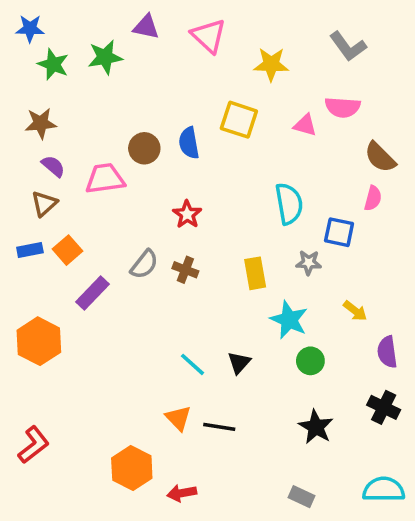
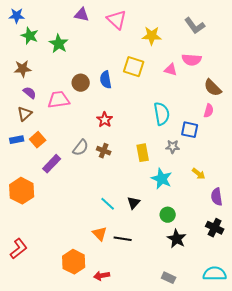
green star: (105, 57) -> (59, 44), moved, turned -30
green circle: (310, 361) -> (168, 215), moved

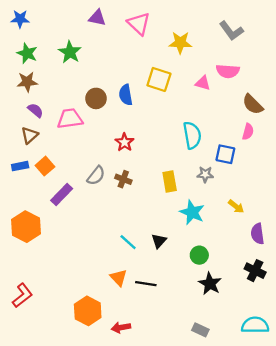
green star: (30, 36) -> (27, 53), moved

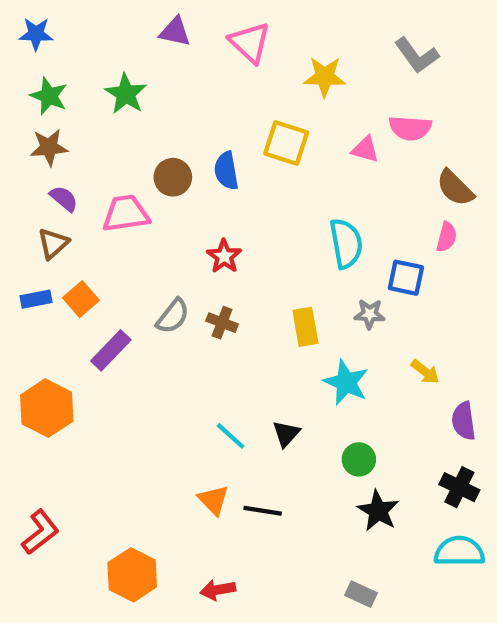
orange hexagon: (88, 311) -> (132, 575), moved
cyan semicircle: (255, 325) -> (459, 551), moved

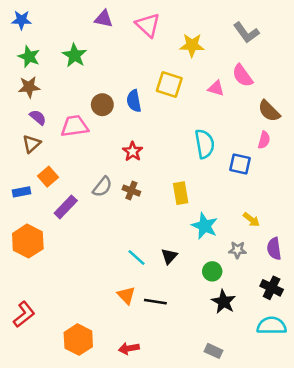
pink semicircle: (410, 128) -> (243, 76), turned 50
blue rectangle: (36, 299) -> (21, 192), moved
gray star: (370, 314) -> (237, 250), moved

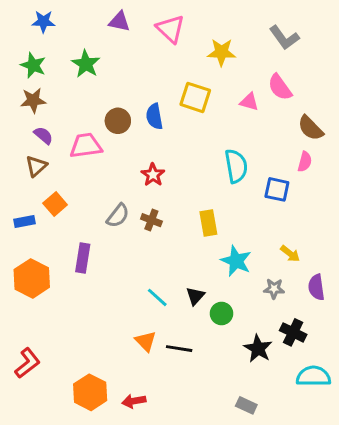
blue star: (21, 20) -> (43, 22), moved
purple rectangle: (66, 207) -> (83, 258), moved, turned -35
green circle: (212, 271) -> (221, 313), moved
black cross: (272, 288) -> (293, 332), moved
red arrow: (129, 348) -> (134, 401), moved

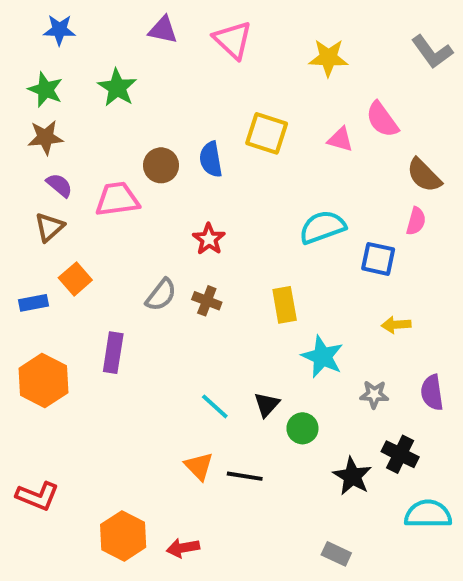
gray L-shape: (284, 38) -> (432, 52), moved
yellow star: (221, 52) -> (328, 58), moved
cyan semicircle: (236, 166) -> (322, 227), turned -100
yellow arrow: (290, 254) -> (396, 325), moved, turned 138
red L-shape: (27, 363) -> (37, 496), turned 60

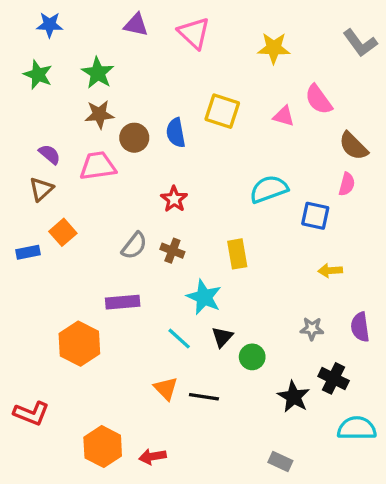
brown star: (45, 137) -> (99, 114), moved
purple rectangle: (113, 353) -> (123, 302), moved, turned 76
cyan star: (322, 357) -> (204, 297), moved
orange hexagon: (43, 381) -> (79, 344), moved

